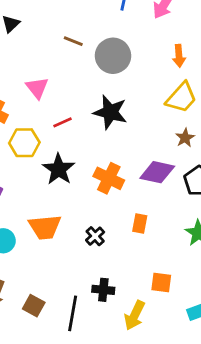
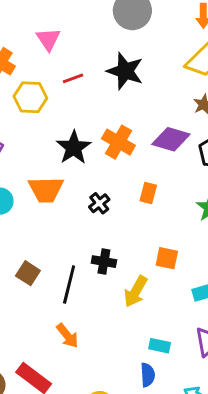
black star: (59, 169) -> (74, 148), moved

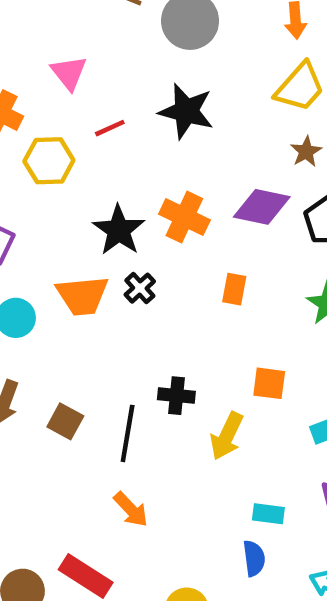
black cross: (99, 203) -> (140, 288), moved

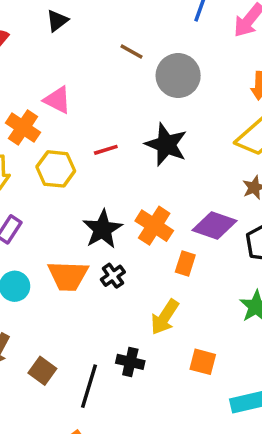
pink triangle: (69, 73) -> (57, 100), moved, turned -32
orange rectangle: (234, 289) -> (185, 264), moved
yellow arrow: (227, 436) -> (165, 317), moved

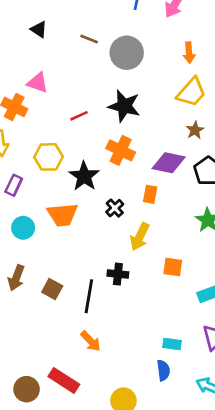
black triangle: (57, 21) -> (39, 29), moved, turned -42
yellow hexagon: (56, 169) -> (48, 157), moved
orange cross: (154, 226) -> (121, 150), moved
black cross: (113, 276) -> (115, 208), moved

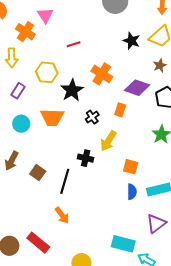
pink triangle: (38, 83) -> (45, 15), turned 30
black star: (124, 106) -> (132, 41), moved, size x0.7
black cross: (118, 274) -> (86, 158), moved
cyan rectangle: (172, 344) -> (123, 244), moved, size x1.6
blue semicircle: (163, 370) -> (132, 192), moved

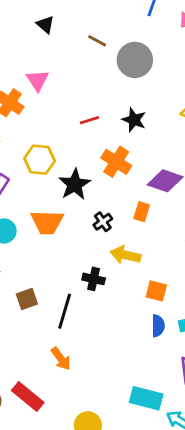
black star: (132, 41) -> (134, 120), moved
red line: (74, 44) -> (89, 120), moved
yellow arrow: (108, 141) -> (125, 255), turned 70
brown square: (38, 173) -> (27, 299), turned 35

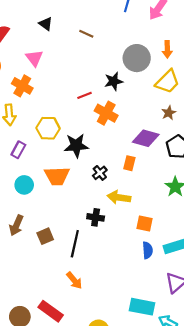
gray circle: (135, 60) -> (137, 58), moved
pink triangle: (38, 80) -> (34, 58), moved
black star: (134, 120) -> (114, 81), moved, turned -30
orange cross: (116, 162) -> (106, 113), moved
black star: (75, 184) -> (76, 146), turned 30

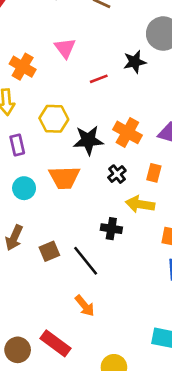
pink triangle: (34, 58) -> (65, 48), moved
orange cross: (106, 113) -> (127, 132), moved
purple rectangle: (18, 150) -> (17, 145), turned -42
orange rectangle: (129, 163) -> (154, 173), moved
black line: (75, 244) -> (86, 261), turned -52

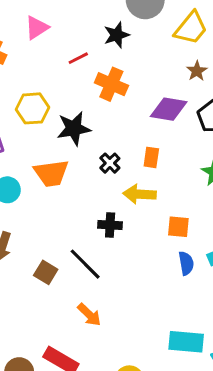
pink triangle: (65, 48) -> (37, 28), turned 40
orange cross: (127, 132) -> (111, 84), moved
brown square: (49, 251) -> (46, 272), moved, turned -30

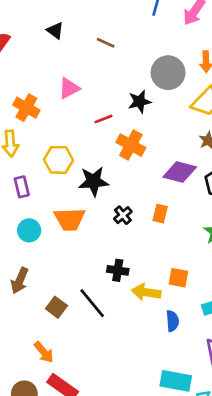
yellow arrow: (140, 194) -> (146, 292), moved
blue semicircle: (186, 263) -> (172, 321), moved
orange arrow: (89, 315) -> (44, 352), moved

